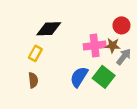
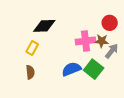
blue semicircle: (79, 77) -> (71, 69), turned 36

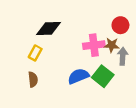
gray arrow: (112, 51) -> (123, 56), turned -35

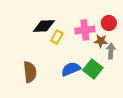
pink cross: (94, 45) -> (85, 30), moved
yellow rectangle: (35, 53) -> (57, 37), moved
brown semicircle: (33, 79) -> (30, 72), size x1.5

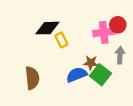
pink cross: (85, 30) -> (104, 32), moved
yellow rectangle: (57, 37) -> (61, 40), turned -56
brown star: (101, 41) -> (91, 63), moved

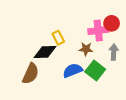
black diamond: (47, 28) -> (45, 52), moved
brown star: (91, 63) -> (86, 49), moved
brown semicircle: (32, 78) -> (31, 74), turned 30

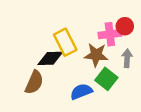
yellow rectangle: (58, 38) -> (65, 42), size x1.6
brown star: (86, 49) -> (96, 55), size x1.5
blue semicircle: (73, 71) -> (81, 92), moved

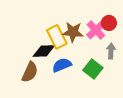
pink cross: (110, 34) -> (96, 30), turned -36
brown star: (96, 55) -> (73, 32), moved
blue semicircle: (81, 92) -> (62, 65), moved

